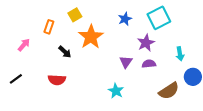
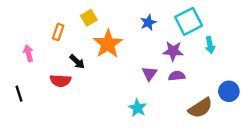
purple star: (146, 43) -> (173, 51), turned 30
pink arrow: (24, 45) -> (28, 53), turned -56
cyan arrow: (180, 54) -> (210, 45), moved
black line: (16, 79) -> (19, 94), turned -72
red semicircle: (57, 80) -> (60, 81), moved

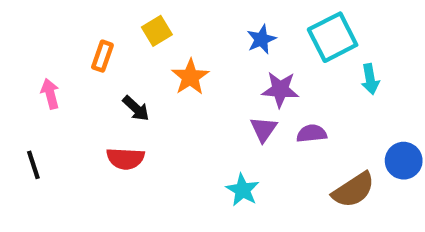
orange star: (108, 44) -> (190, 77), size x0.7
purple star: (173, 51) -> (280, 90), moved
red semicircle: (60, 81) -> (125, 159), moved

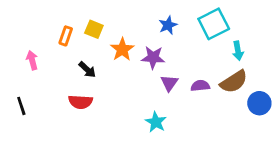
yellow square: (157, 31) -> (94, 29), moved, turned -36
purple star: (280, 90) -> (153, 57), moved
brown semicircle: (353, 190) -> (234, 82), moved

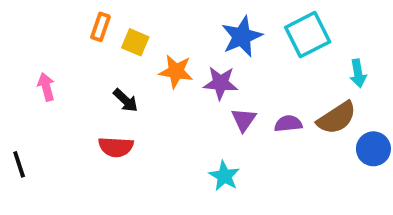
blue star: (168, 25) -> (242, 37), size x1.5
orange rectangle: (66, 36) -> (100, 27), moved
orange star: (122, 49) -> (176, 71), turned -30
cyan arrow: (238, 51) -> (358, 73), moved
black line: (21, 106) -> (19, 164), moved

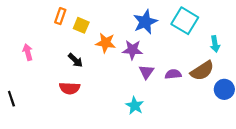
cyan square: (308, 35) -> (185, 21), turned -32

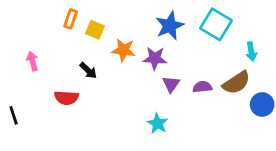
red semicircle: (70, 88) -> (67, 98), moved

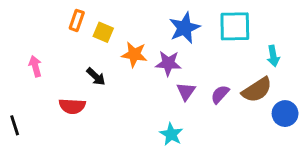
cyan square: (216, 24) -> (235, 26), turned -32
purple semicircle: (202, 87) -> (220, 94), turned -42

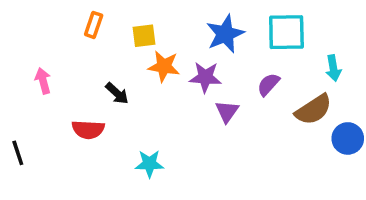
yellow square: (103, 32) -> (144, 36), moved, turned -30
purple semicircle: (220, 94) -> (268, 84), moved
cyan star: (171, 134) -> (149, 164), moved, turned -30

